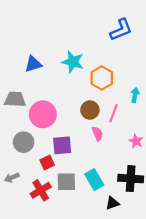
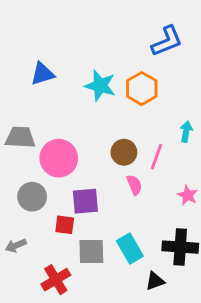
blue triangle: (33, 64) -> (42, 74), moved
orange hexagon: (102, 78) -> (142, 89), moved
red square: (47, 162) -> (65, 225), turned 32
red cross: (41, 190) -> (56, 280), moved

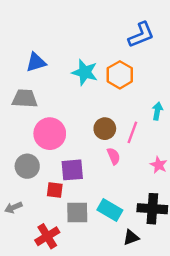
gray trapezoid: (20, 137) -> (25, 99), moved
cyan rectangle: (130, 249) -> (110, 210), turned -30

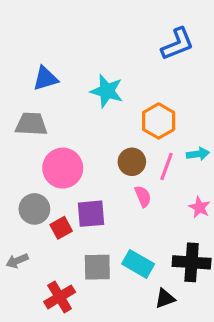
orange hexagon: (120, 75) -> (159, 121), moved
cyan arrow: (157, 111) -> (198, 154), moved, turned 72
red square: (55, 190) -> (61, 228), moved, turned -36

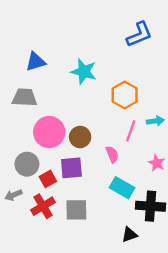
brown circle: (132, 162) -> (80, 137), moved
gray arrow: (17, 261) -> (13, 195), moved
cyan rectangle: (138, 264) -> (122, 188), moved
red cross: (60, 297) -> (43, 206), moved

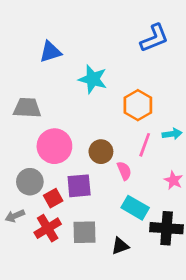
blue triangle: (36, 62) -> (50, 52), moved
brown circle: (80, 137) -> (101, 152), moved
black triangle: (129, 235) -> (120, 246), moved

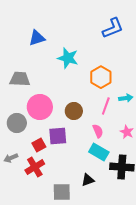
pink semicircle: (124, 171) -> (98, 131), moved
gray circle: (30, 182) -> (17, 123), moved
gray square: (85, 232) -> (62, 192), moved

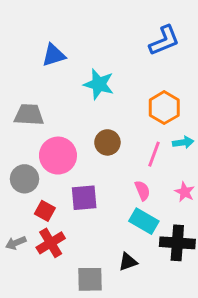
orange hexagon: (101, 77) -> (164, 108), moved
brown circle: (74, 111) -> (107, 142), moved
red square: (39, 145) -> (45, 211), moved, turned -32
gray arrow: (11, 158) -> (16, 243), moved

